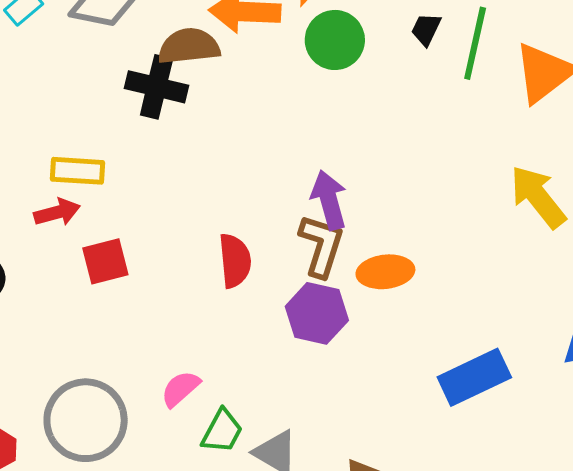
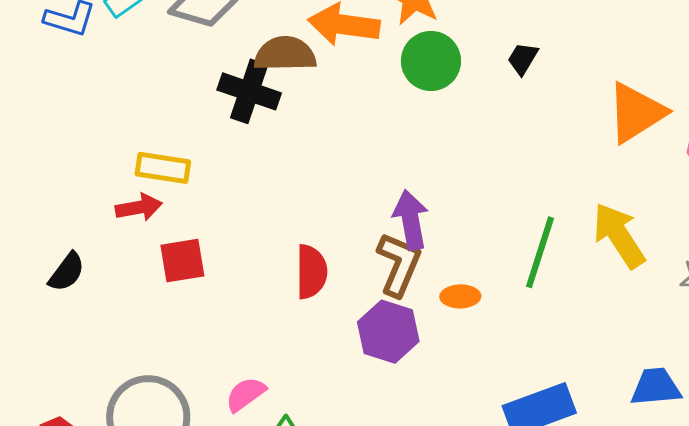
green line: (475, 43) -> (540, 252), moved
orange ellipse: (385, 272) -> (460, 296), size x0.7

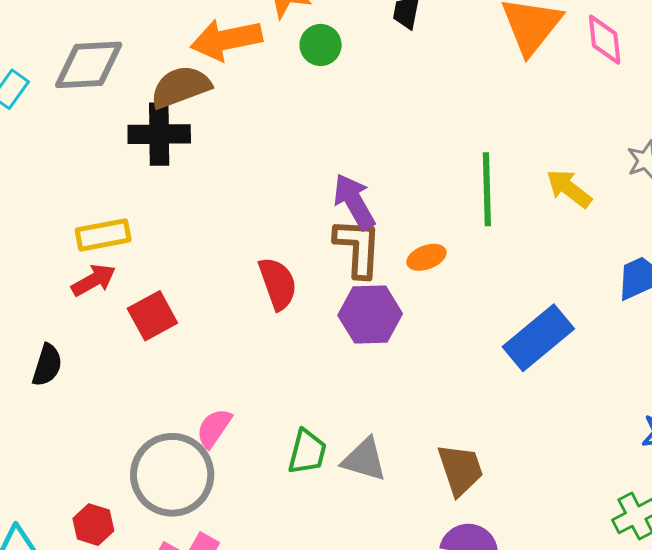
green circle: (431, 61) -> (321, 45), size x0.7
yellow arrow: (619, 236) -> (569, 189), moved, size x0.7
pink semicircle: (246, 394) -> (214, 428), moved

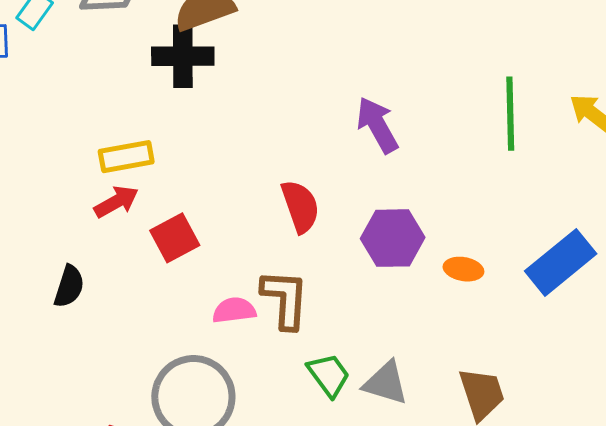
brown L-shape: (358, 248) -> (285, 299), moved
orange ellipse: (426, 257) -> (463, 269), moved, turned 30
pink semicircle: (214, 428) -> (234, 310), moved, turned 48
green trapezoid: (307, 452) -> (329, 375), turned -51

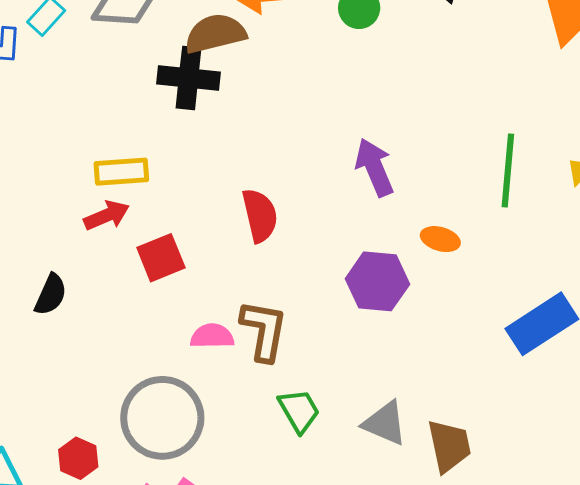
red semicircle: (300, 206) -> (260, 215), moved
orange ellipse: (463, 269) -> (440, 239), moved
gray triangle: (386, 383) -> (385, 423), moved

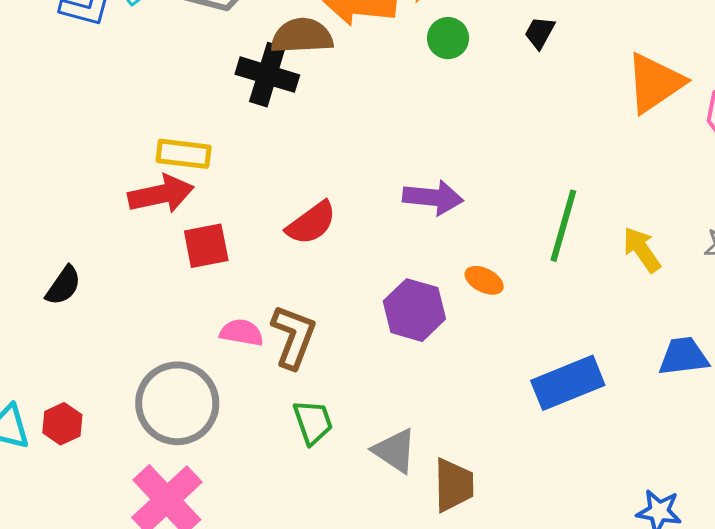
purple arrow: (374, 167) -> (433, 198), turned 108
red arrow: (107, 215) -> (161, 194), size x1.4
red semicircle: (260, 215) -> (311, 223), turned 56
black semicircle: (51, 295) -> (63, 286), moved
red hexagon: (78, 458) -> (62, 424), moved

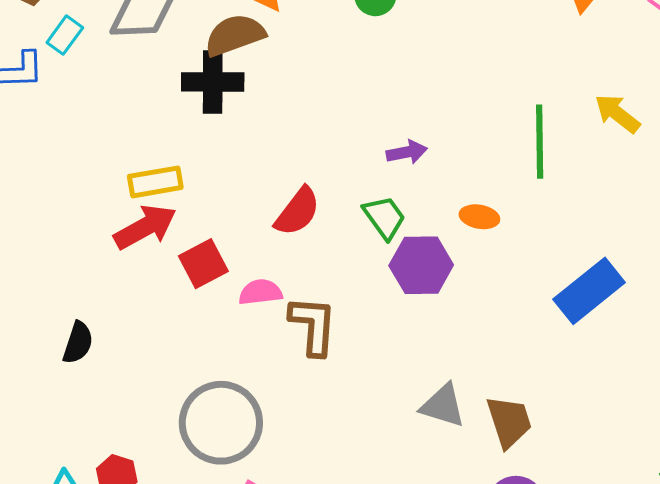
purple arrow: (433, 198) -> (407, 152), size x0.7
yellow arrow: (642, 250) -> (617, 113), moved
pink semicircle: (242, 332) -> (260, 292), moved
green trapezoid: (313, 422) -> (384, 217), moved

